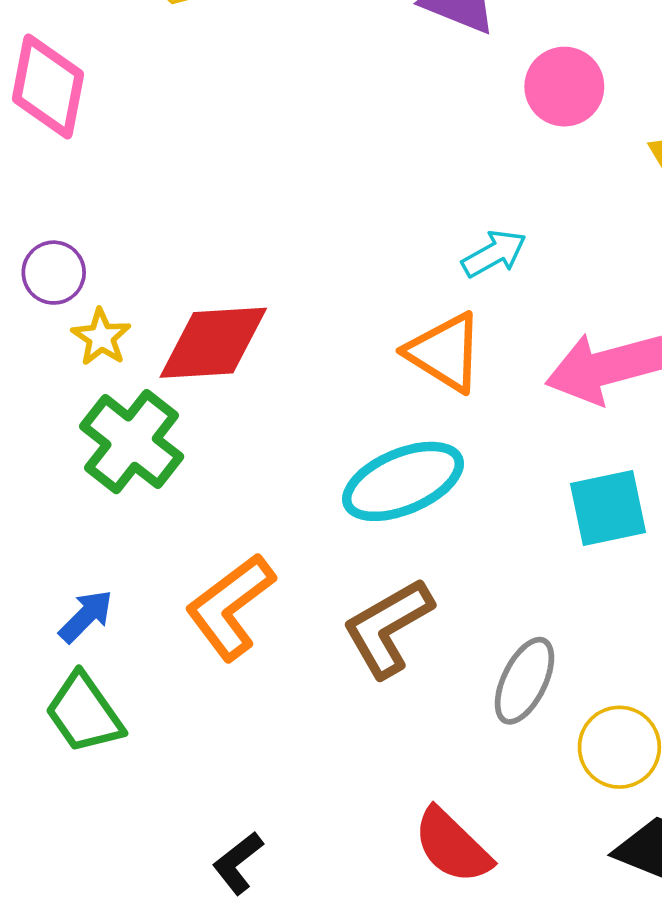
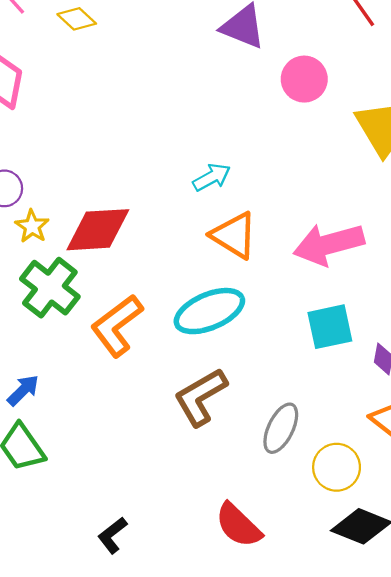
cyan arrow: (494, 254) -> (212, 177), moved
orange L-shape: (230, 607) -> (117, 326), moved

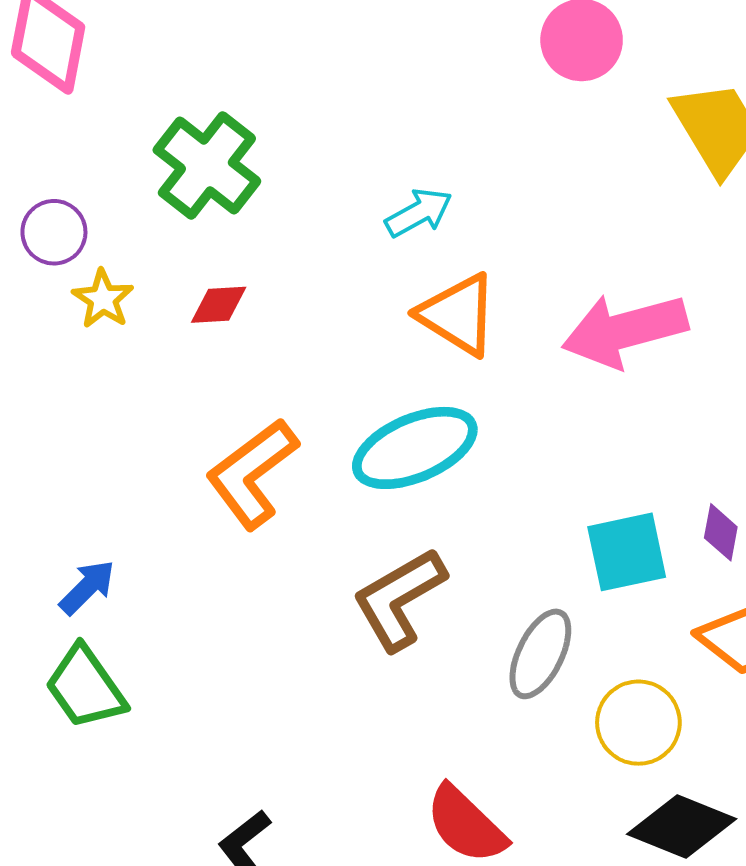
red diamond: (98, 230) -> (219, 305), size x0.5
green cross: (50, 288) -> (207, 166), moved
cyan square: (330, 327) -> (627, 552), moved

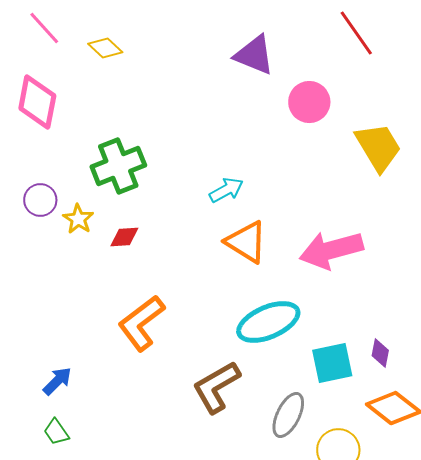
green cross: (207, 166) -> (118, 166), turned 30
yellow star: (103, 299) -> (78, 219), moved
cyan ellipse: (415, 448) -> (268, 322), moved
green trapezoid: (85, 687) -> (56, 432), size x0.6

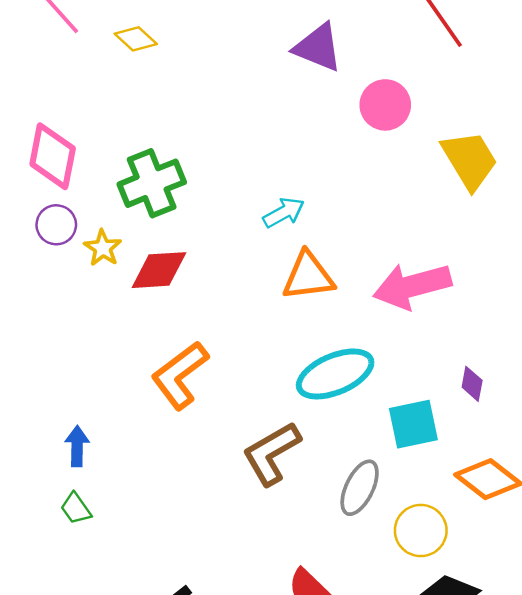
pink diamond: (37, 102) -> (53, 156), moved
red diamond: (124, 237) -> (159, 270), size x1.6
orange triangle: (246, 242) -> (308, 276), turned -39
purple diamond: (380, 353) -> (472, 384), moved
blue arrow: (57, 381) -> (77, 446), turned -44

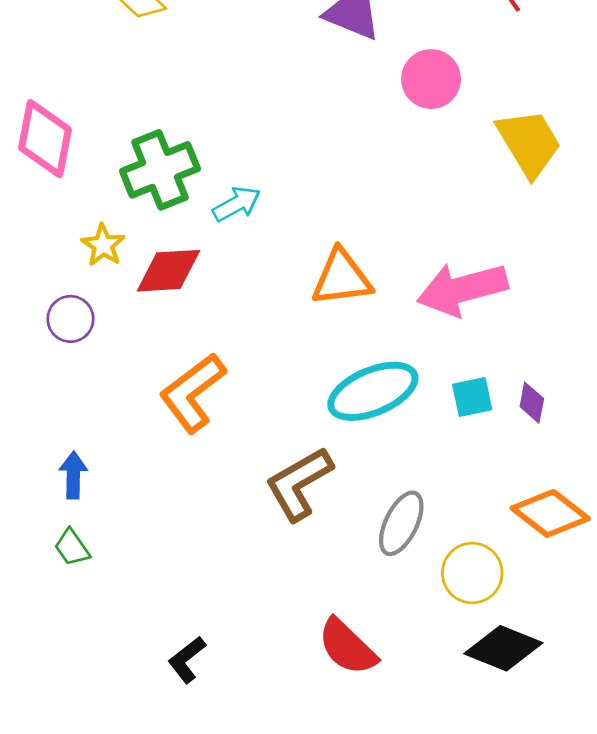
cyan arrow: (284, 213) -> (237, 204), moved
purple circle: (56, 225) -> (70, 319), moved
cyan square: (413, 424) -> (472, 397), moved, size x0.7

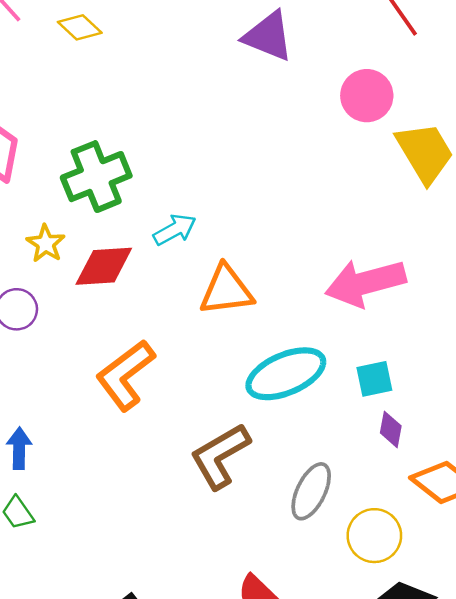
pink circle: (431, 79) -> (367, 96), moved
cyan arrow: (237, 204) -> (175, 230), moved
orange triangle: (342, 278) -> (226, 290), moved
purple diamond: (532, 403) -> (391, 429), moved

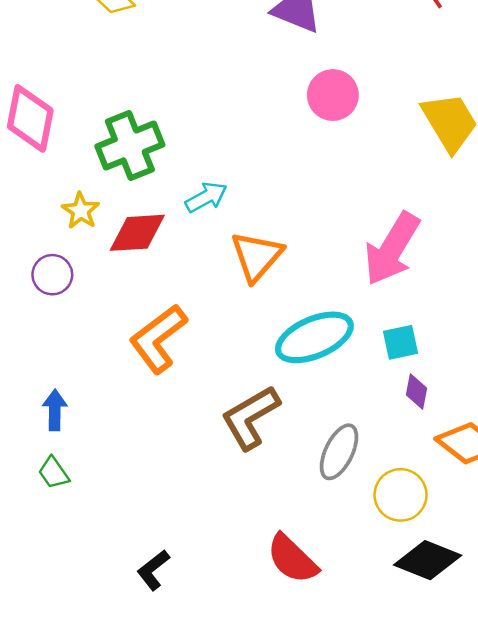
pink circle: (367, 96) -> (333, 95), moved
pink arrow: (366, 283) -> (392, 249), turned -44
orange triangle: (226, 290) -> (257, 256), turned -42

